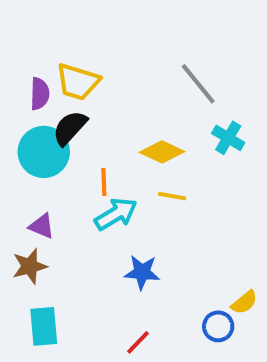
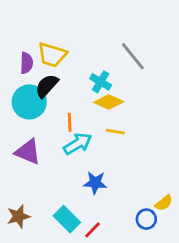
cyan cross: (228, 138) -> (101, 82), moved
purple triangle: (42, 226) -> (28, 152), size x1.5
brown star: (30, 266) -> (18, 216), moved
cyan rectangle: (44, 326) -> (67, 219), moved, turned -40

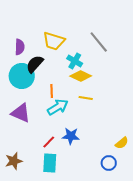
yellow trapezoid: (52, 55) -> (54, 41), moved
yellow semicircle: (164, 203) -> (122, 143), moved
cyan rectangle: (67, 219) -> (50, 163), turned 48
red line: (92, 230) -> (49, 142), moved

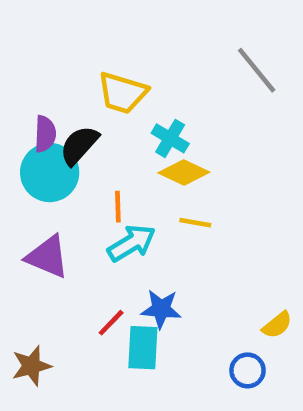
gray line: (99, 42) -> (257, 70), moved
purple semicircle: (20, 47) -> (45, 134), moved
cyan rectangle: (50, 163) -> (143, 348), moved

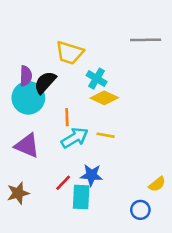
gray line: (257, 70) -> (146, 40), turned -52
yellow line: (195, 223) -> (106, 135), moved
brown star: (31, 366) -> (18, 193), moved

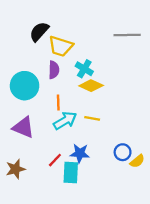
purple semicircle: (26, 76) -> (54, 70), moved
black semicircle: (45, 82) -> (39, 32), moved
blue circle: (140, 210) -> (123, 152), moved

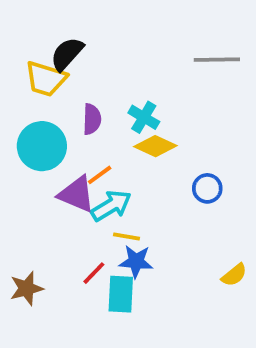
yellow trapezoid: (61, 46) -> (46, 79), moved
orange line: (58, 103) -> (100, 175), turned 56
yellow line: (92, 118) -> (127, 236), moved
purple triangle: (23, 127) -> (77, 194), moved
blue circle: (123, 152) -> (207, 188), moved

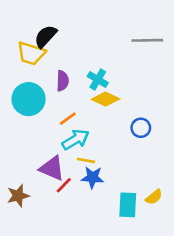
purple triangle: (77, 194) -> (52, 168), moved
yellow semicircle: (234, 275) -> (154, 197), moved
cyan rectangle: (121, 294) -> (128, 205), moved

